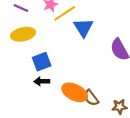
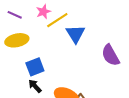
black arrow: (42, 81) -> (35, 86), turned 48

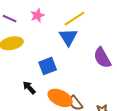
yellow line: (57, 20) -> (74, 19), moved
blue square: (35, 67) -> (48, 66), moved

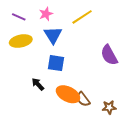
blue triangle: (68, 37) -> (53, 35), moved
blue square: (48, 66) -> (56, 63), turned 30

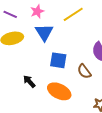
blue square: (56, 63) -> (58, 60), moved
brown semicircle: (83, 99) -> (84, 71), moved

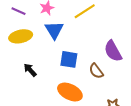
black arrow: (29, 81) -> (30, 70), moved

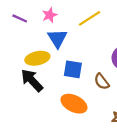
yellow ellipse: (21, 36) -> (37, 58), moved
black arrow: (30, 70) -> (32, 80), size x1.6

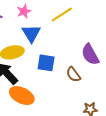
orange ellipse: (74, 104) -> (22, 96), moved

